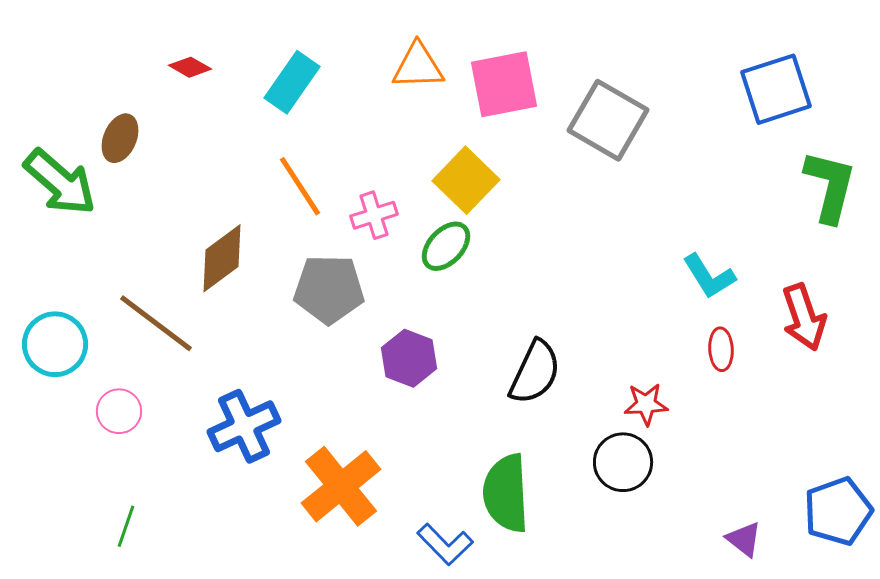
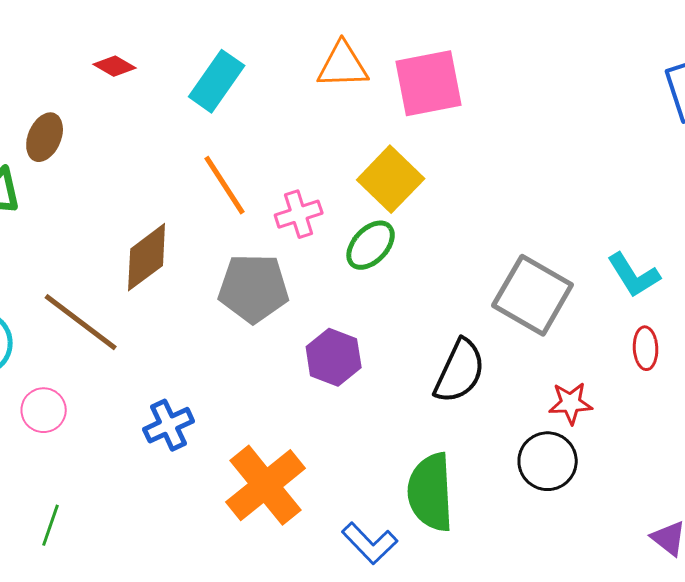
gray square: (608, 120) -> (533, 295), moved
blue cross: (244, 426) -> (169, 425), size x0.7

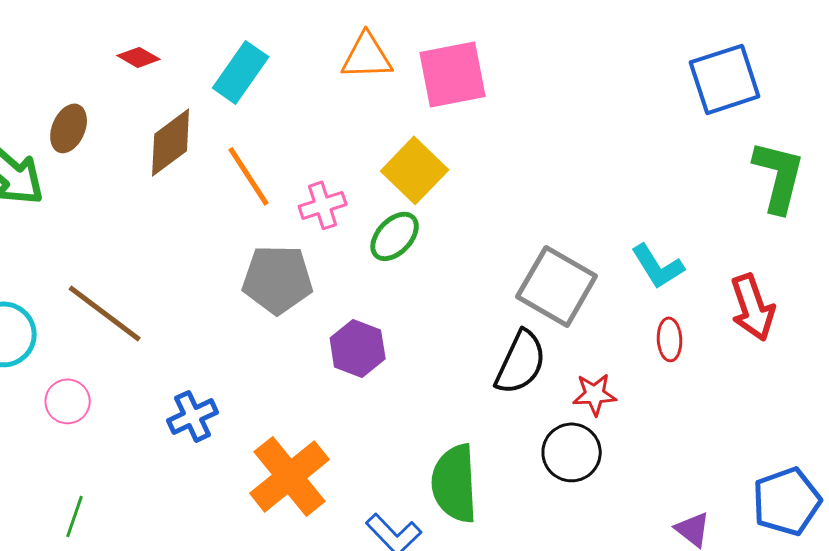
brown diamond: (147, 257) -> (171, 142), moved
black semicircle: (460, 371) -> (521, 362), moved

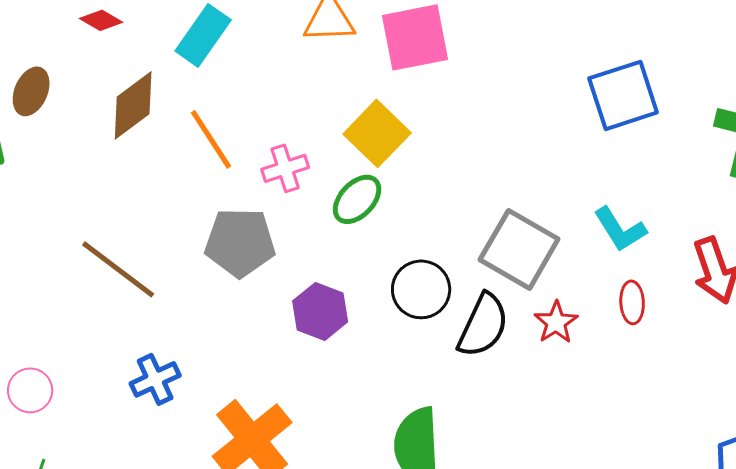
blue square: (725, 79) -> (623, 95), moved
brown line: (105, 313) -> (118, 269), moved
red star: (595, 394) -> (556, 322), moved, turned -30
pink circle: (68, 401) -> (30, 390), moved
black circle: (572, 452) -> (421, 289), moved

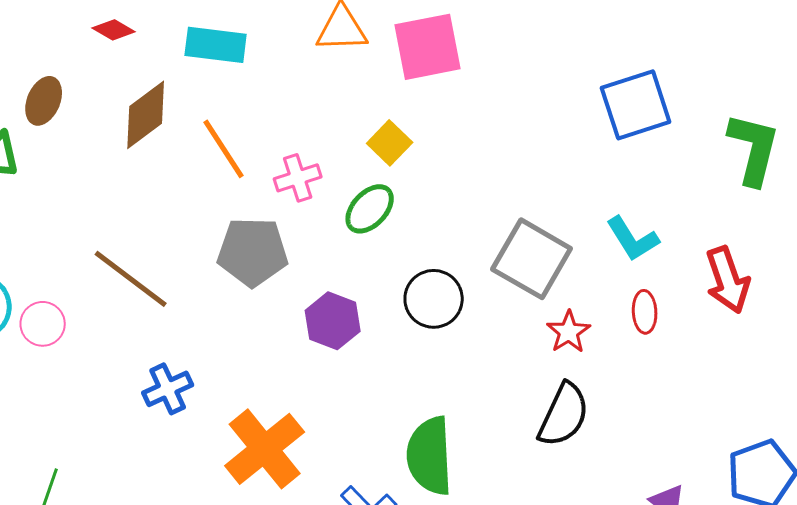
cyan rectangle: (203, 35) -> (216, 45), turned 62
yellow square: (377, 133) -> (390, 143), size x0.7
black semicircle: (483, 325) -> (564, 415), moved
pink circle: (30, 390) -> (43, 324), moved

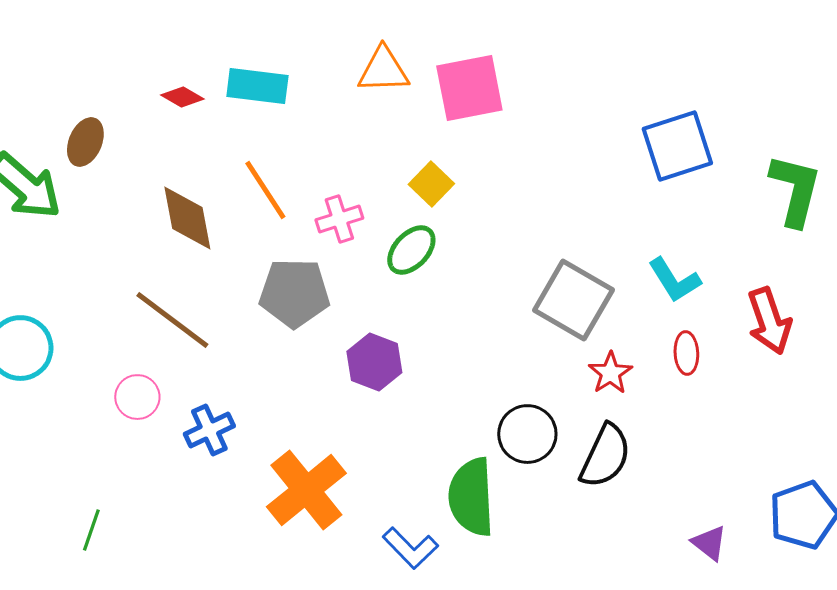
red diamond: (114, 30) -> (182, 97), moved
brown diamond: (146, 115) -> (187, 218), moved, turned -64
black circle: (434, 299) -> (527, 434), moved
pink circle: (43, 324) -> (137, 397), moved

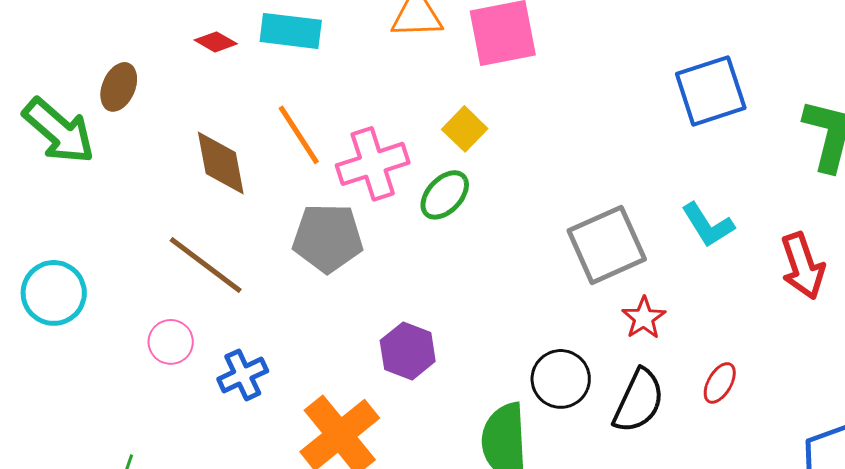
pink cross: (339, 219) -> (373, 164), size x1.5
gray square: (573, 300) -> (607, 245), turned 36
red ellipse: (686, 353) -> (720, 383), moved, turned 33
purple hexagon: (374, 362) -> (408, 351), moved

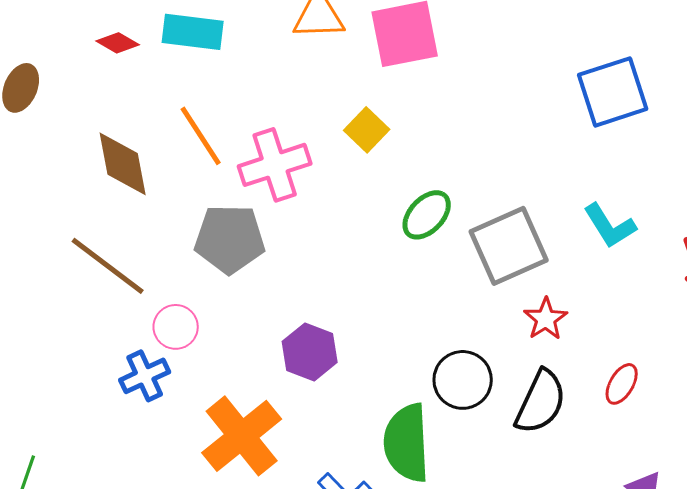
green ellipse: (445, 195) -> (427, 215), moved
pink circle: (171, 342) -> (176, 327), moved

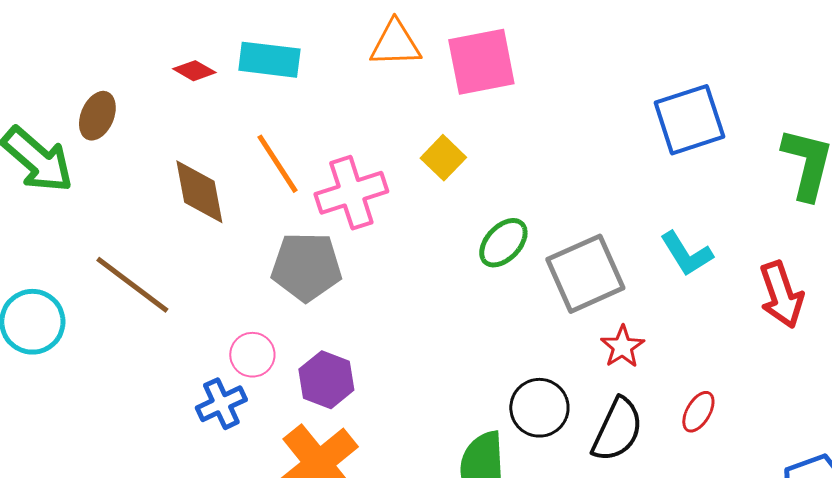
brown line: (108, 266) -> (132, 285), moved
purple hexagon: (310, 352) -> (326, 380), moved

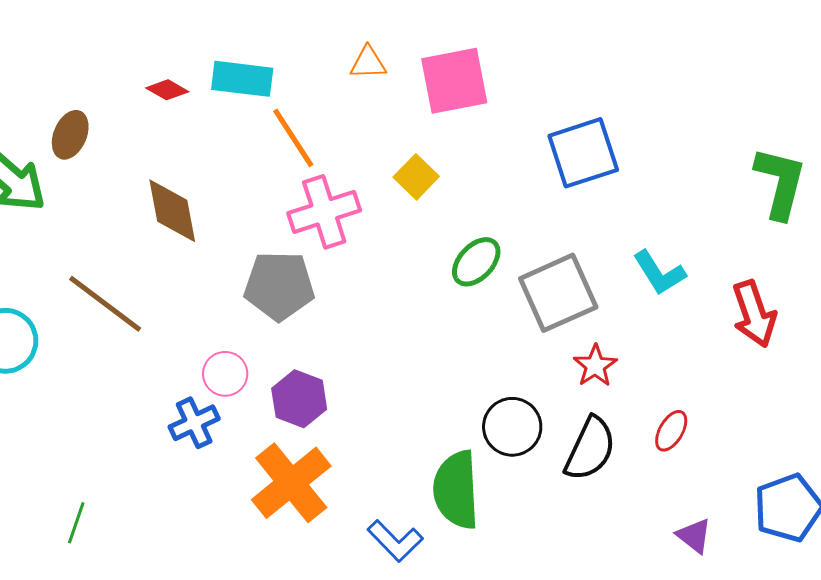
orange triangle: (395, 44) -> (368, 63), size x0.7
blue square: (689, 120) -> (583, 153), moved
orange line: (277, 164) -> (293, 138), moved

